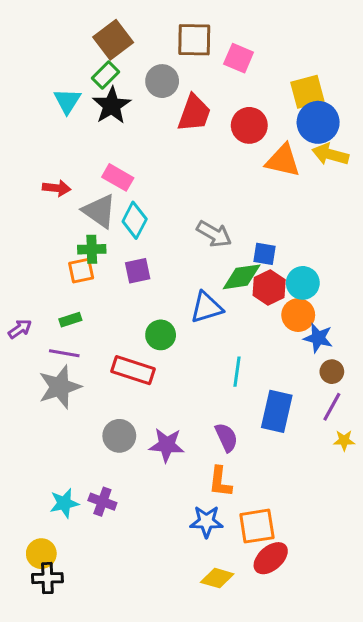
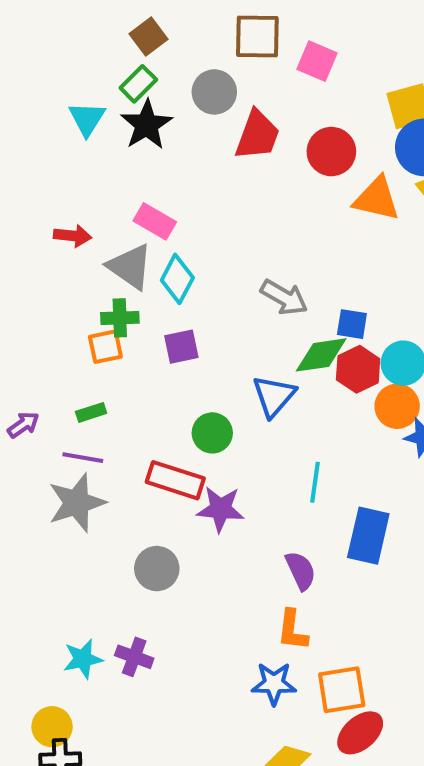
brown square: (113, 40) -> (149, 37), size x0.7
blue triangle: (206, 307) -> (274, 396), turned -32
purple star: (167, 445) -> (220, 509), moved

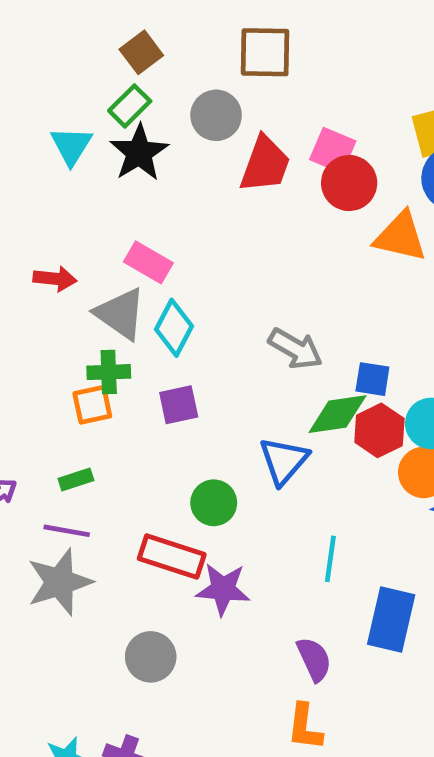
pink square: (317, 61) -> (333, 150), moved

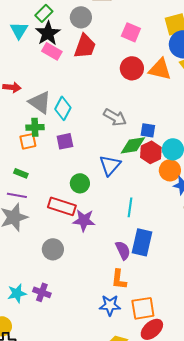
red trapezoid: (265, 164) -> (85, 46), moved
red circle: (349, 183) -> (132, 68), moved
pink rectangle: (148, 262) -> (52, 51), moved
green rectangle: (76, 479) -> (21, 173), turned 40
blue rectangle: (391, 620) -> (142, 242), moved

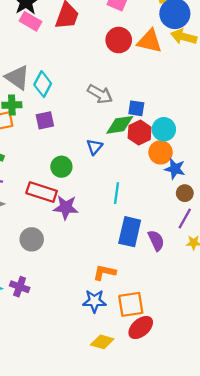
blue triangle: (110, 165) -> (94, 147), size x0.7
purple semicircle: (123, 250) -> (156, 240), moved
orange L-shape: (119, 279) -> (104, 272), turned 95

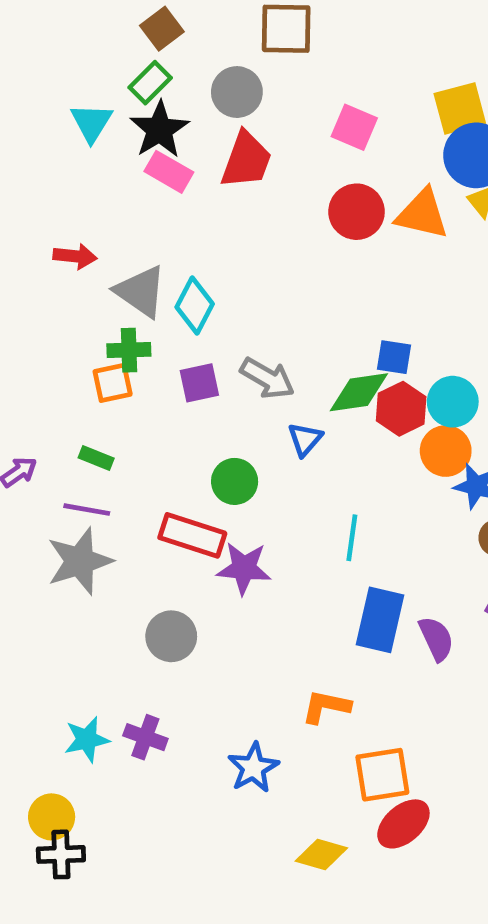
gray arrow: (100, 94) -> (267, 378), moved
blue star: (94, 301) -> (253, 768), moved, turned -30

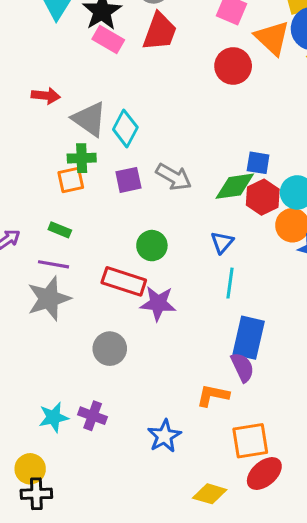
orange triangle: (422, 214) -> (272, 38), moved, turned 30
blue triangle: (305, 439) -> (222, 242), moved
purple semicircle: (436, 639) -> (242, 367), moved

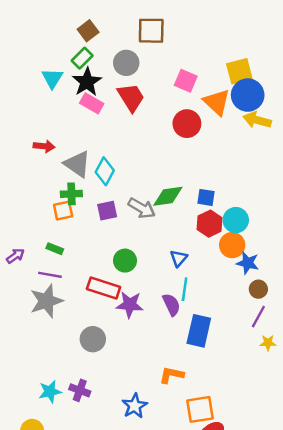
red trapezoid: (160, 32) -> (131, 97), turned -52
green diamond: (235, 186) -> (168, 196), moved
purple semicircle: (242, 367) -> (171, 305), moved

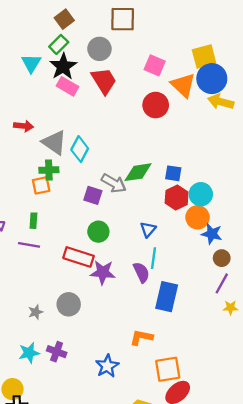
purple square: (107, 211) -> (93, 195), moved, turned 30
green rectangle: (55, 249) -> (33, 221), turned 72
gray star: (46, 301) -> (36, 312), moved, size x0.5

